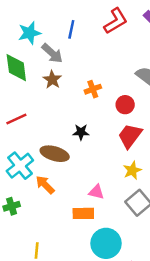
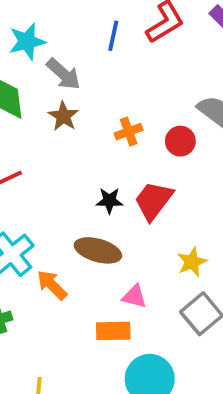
blue line: (71, 29) -> (113, 36), moved
red circle: (125, 105) -> (180, 141), moved
red trapezoid: (130, 136) -> (154, 201), moved
brown ellipse: (55, 154) -> (98, 250), moved

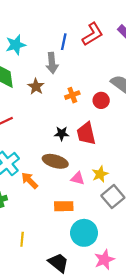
gray arrow: (63, 74) -> (52, 63), moved, turned 42
red trapezoid: (154, 201) -> (86, 134), turned -50
yellow star: (192, 262) -> (100, 174), moved
pink triangle: (134, 296) -> (78, 178), moved

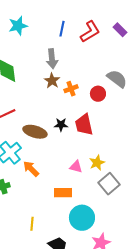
blue line: (64, 42) -> (62, 29), moved
cyan star: (16, 45) -> (18, 26), moved
brown star: (36, 87) -> (52, 81), moved
brown ellipse: (55, 161) -> (35, 132), moved
yellow line: (22, 239) -> (32, 224), moved

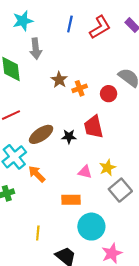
gray arrow: (52, 59) -> (36, 49), moved
black star: (61, 125) -> (69, 137), moved
brown ellipse: (35, 132) -> (41, 134), turned -50

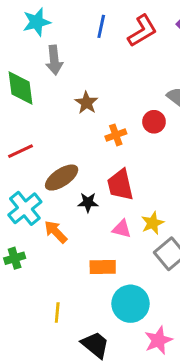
orange cross: (80, 88) -> (116, 135), moved
red trapezoid: (94, 127) -> (120, 185), moved
black star: (69, 137) -> (88, 202), moved

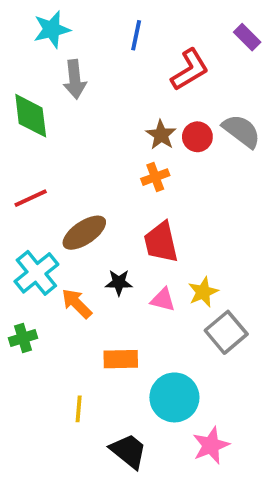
red L-shape: (142, 31) -> (190, 70), moved
brown star: (86, 103) -> (161, 135), moved
red circle: (154, 122) -> (197, 137), moved
black star: (88, 202) -> (119, 282), moved
orange rectangle: (103, 267) -> (121, 359), moved

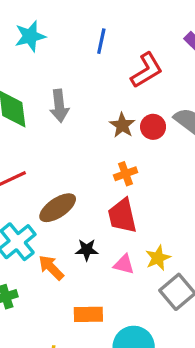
gray arrow: (75, 79) -> (59, 106), moved
orange cross: (155, 177) -> (126, 174), moved

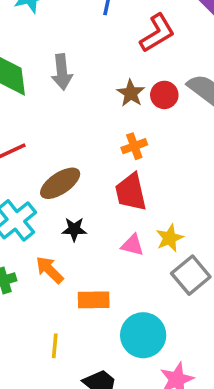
black star: (87, 250) -> (74, 229), moved
orange arrow: (51, 268) -> (49, 270), moved

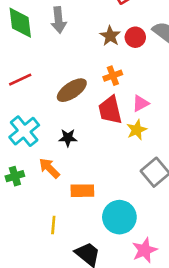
brown ellipse: (60, 183) -> (72, 90), moved
yellow star: (170, 238) -> (137, 130), moved
pink triangle: (133, 245) -> (141, 103), moved, turned -42

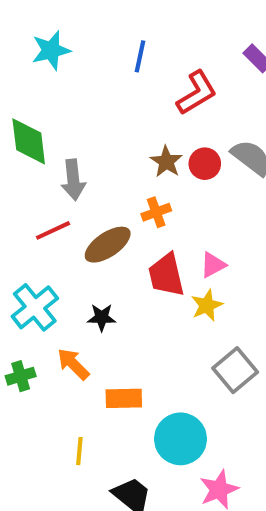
gray arrow: (59, 20) -> (73, 180), moved
orange cross: (113, 76) -> (156, 212), moved
red line: (20, 80) -> (53, 230), moved

